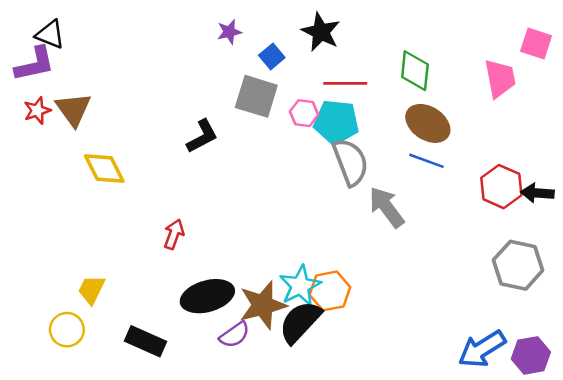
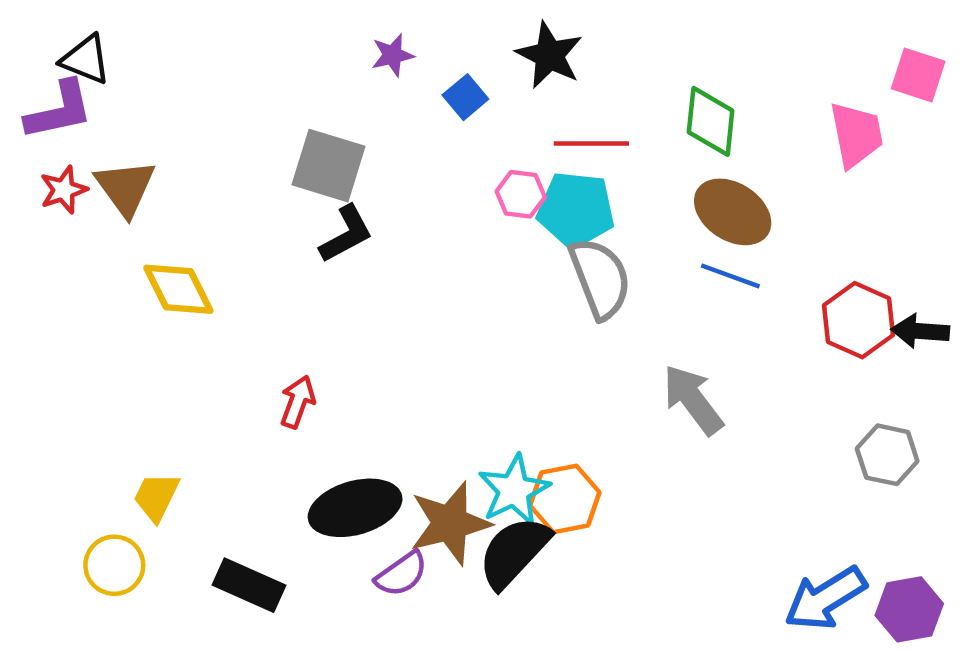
gray square: (256, 96) -> (329, 166), moved
gray arrow: (387, 207) -> (693, 400), moved
gray hexagon: (518, 265) -> (887, 455), size x0.7

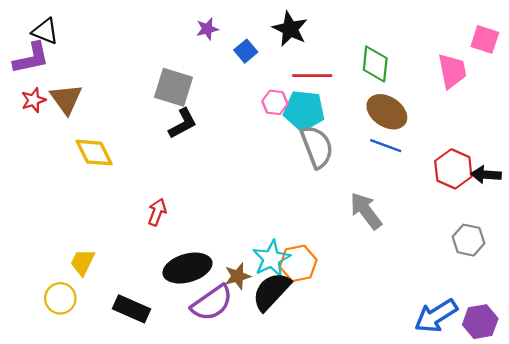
brown star: (450, 523) -> (238, 276), size x0.6
purple semicircle: (401, 574) -> (212, 303), size x1.5

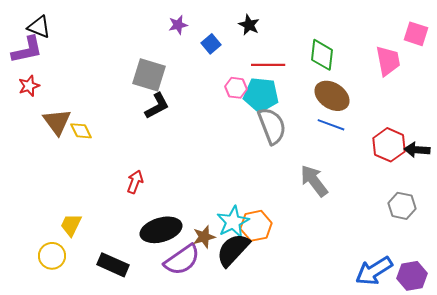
black star: (290, 29) -> (249, 25), size x0.7
brown triangle: (66, 99) -> (57, 122), moved
yellow diamond: (94, 153) -> (81, 131), size x0.7

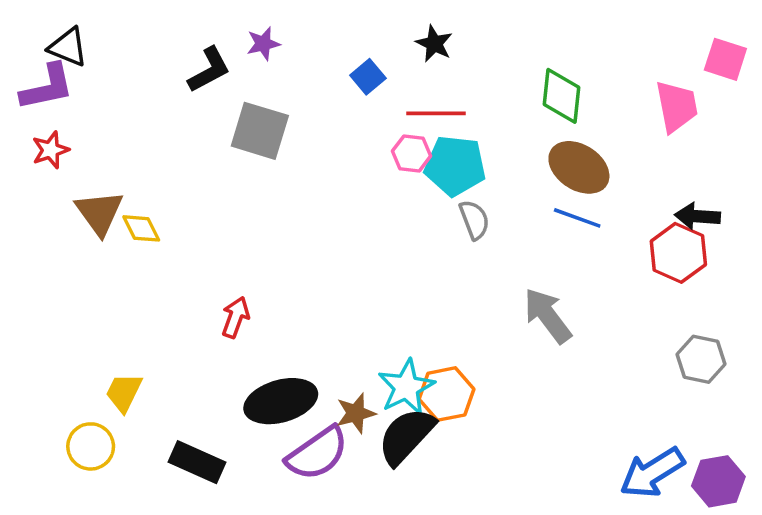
purple star: (178, 25) -> (263, 44), moved
red line: (268, 65) -> (436, 113), moved
black L-shape: (157, 106) -> (209, 70), moved
gray semicircle: (272, 126) -> (474, 220), size x0.6
black arrow: (417, 150) -> (698, 216), moved

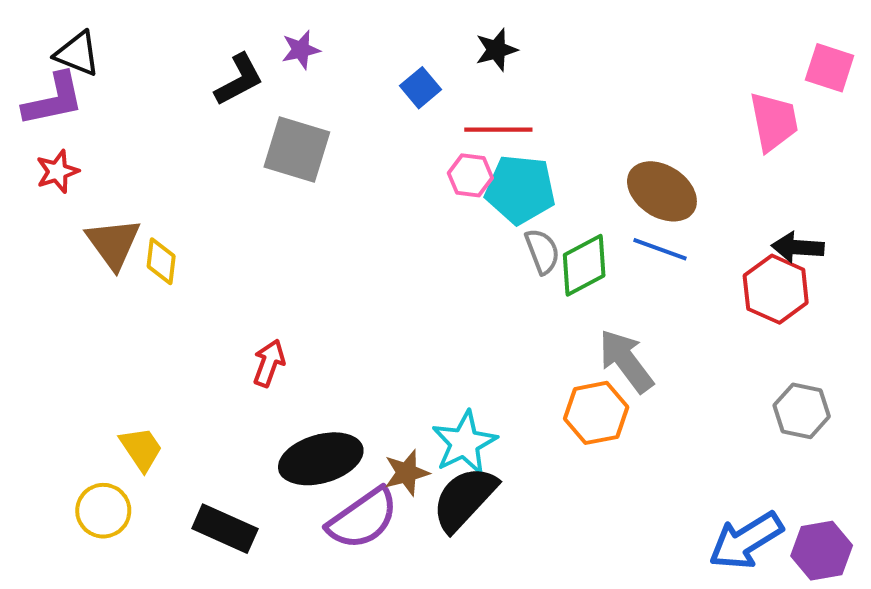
black star: (434, 44) -> (496, 50), turned 30
green diamond: (561, 96) -> (584, 265), moved, turned 56
yellow diamond: (141, 228) -> (161, 261), turned 33
yellow trapezoid: (124, 392) -> (141, 449), turned 120
orange hexagon: (446, 394) -> (596, 413), moved

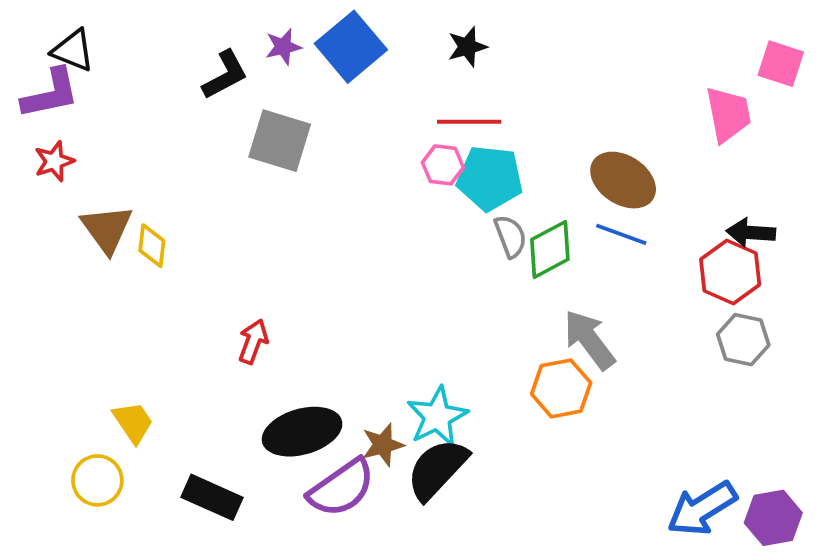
blue square: (421, 88) -> (351, 47), moved, size x1.8
gray hexagon: (802, 411) -> (743, 340), moved

